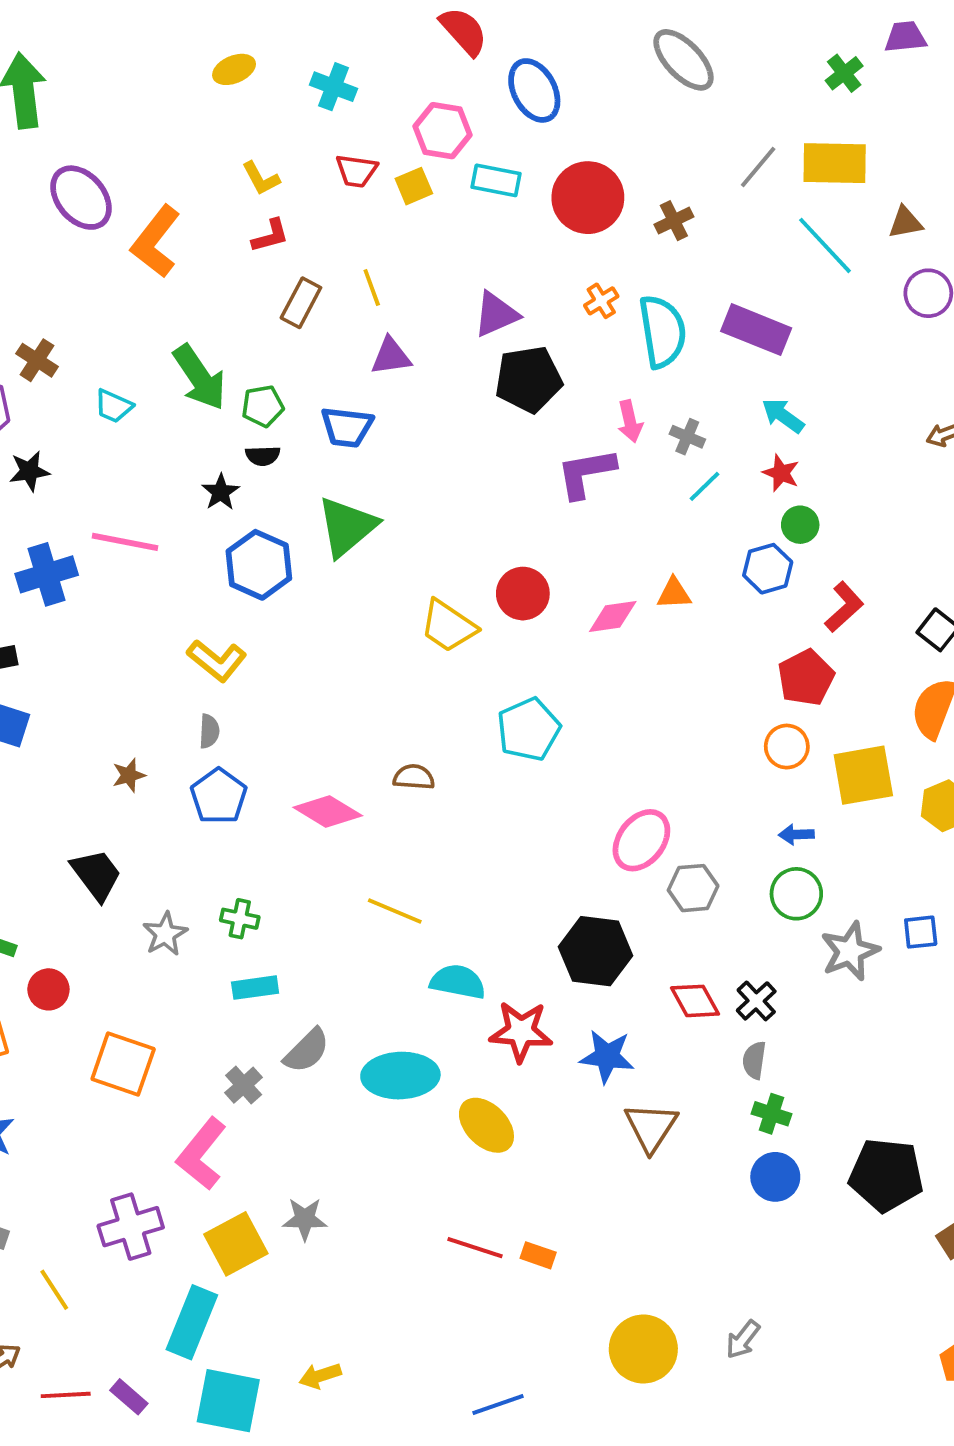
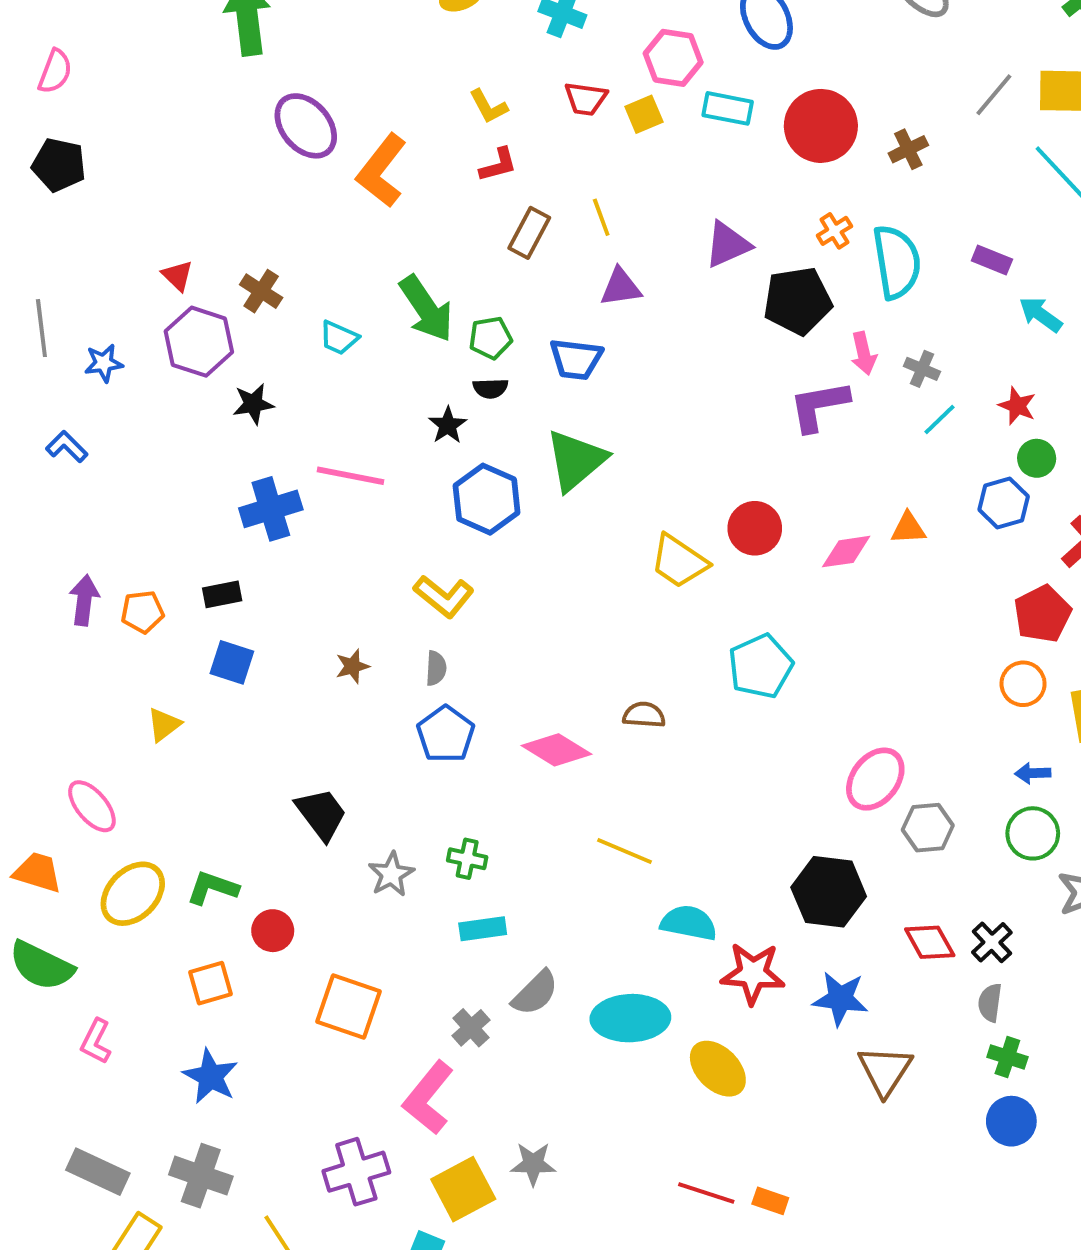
purple rectangle: (756, 330) -> (992, 260), size x0.6
black pentagon: (529, 379) -> (798, 301), moved
cyan arrow: (783, 416) -> (1041, 314), moved
brown star: (129, 775) -> (352, 666), moved

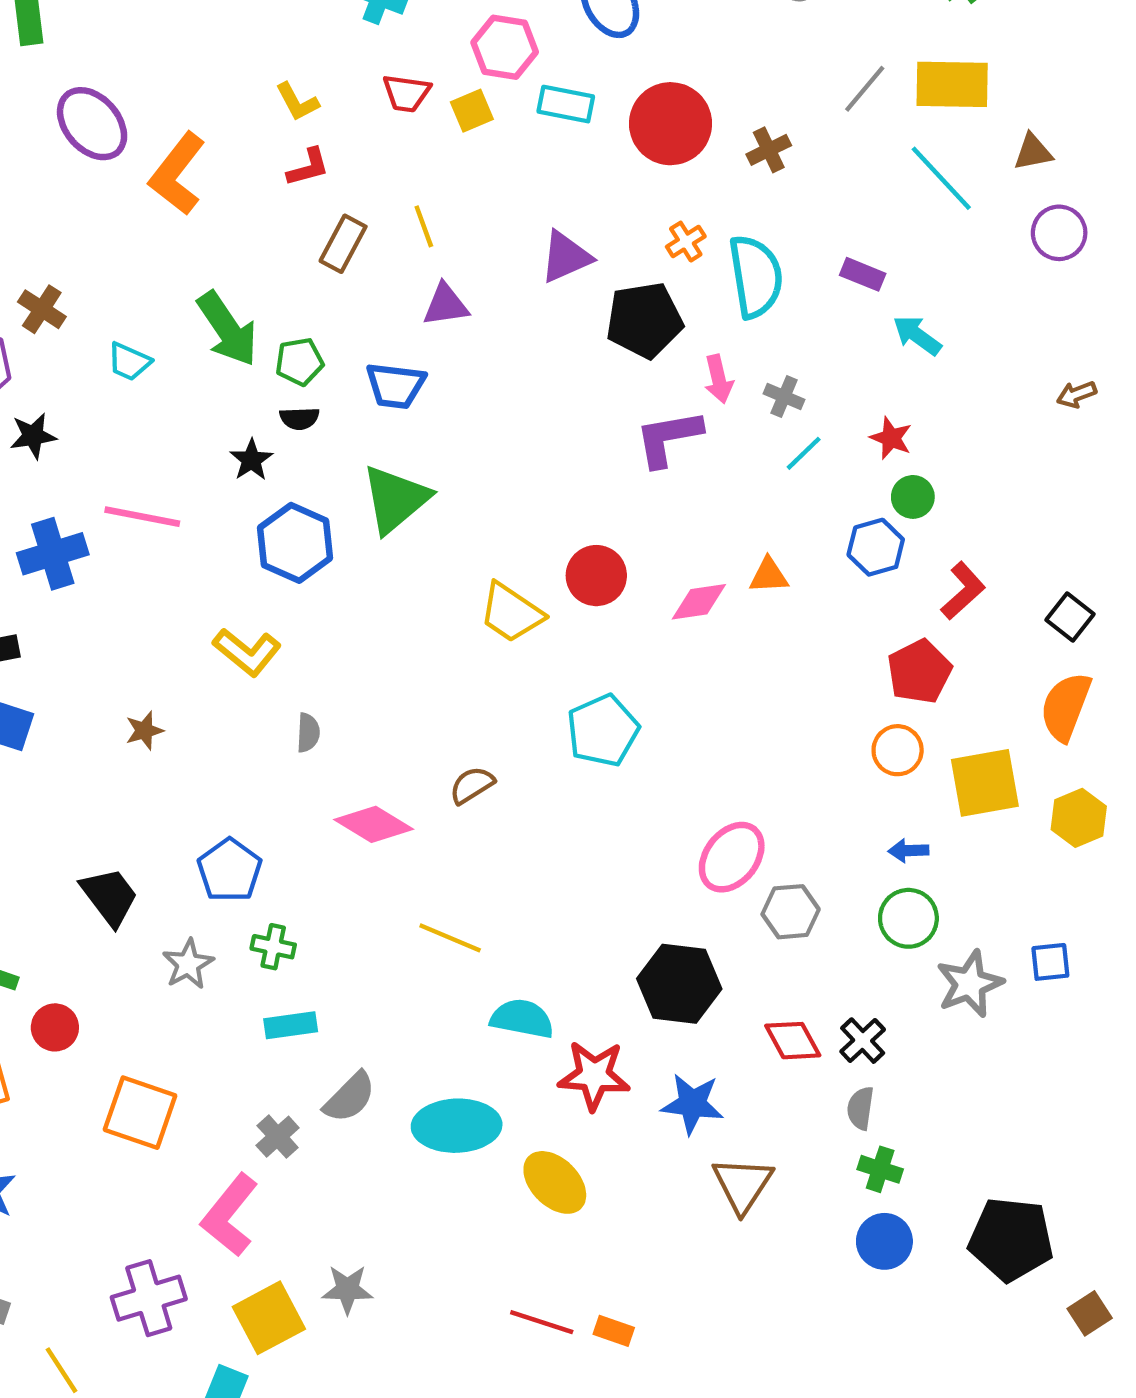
gray semicircle: (436, 668) -> (308, 733), moved
brown semicircle: (644, 715) -> (472, 785), turned -36
blue pentagon: (446, 734) -> (230, 870), moved

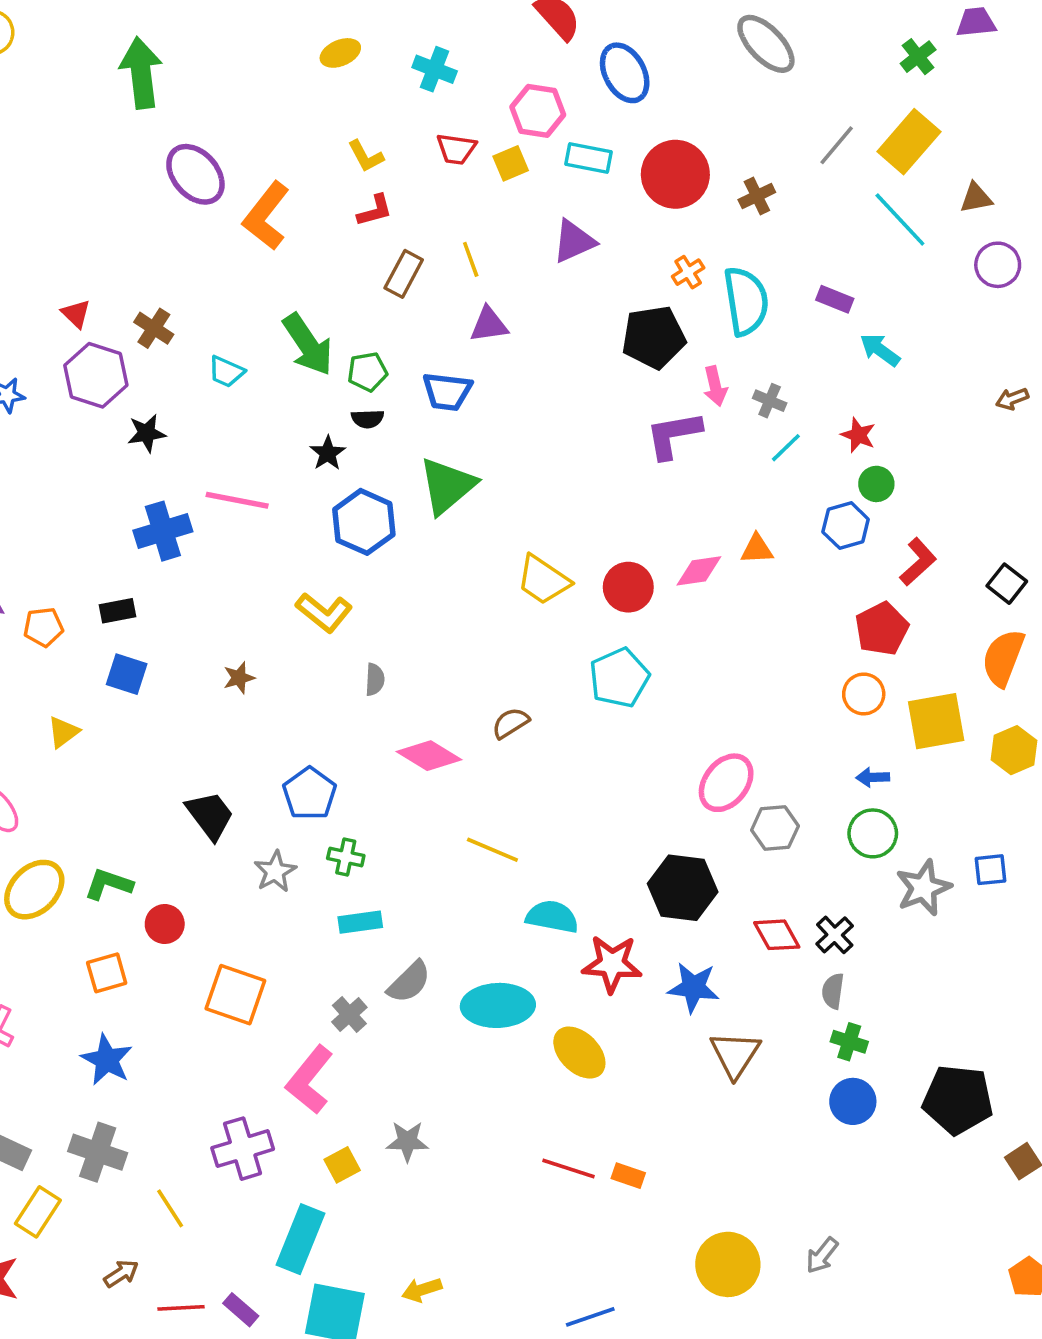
yellow rectangle: (952, 84) -> (909, 142), turned -50
purple triangle: (566, 257) -> (574, 241), moved
red circle: (596, 576) -> (628, 587), moved
yellow square: (269, 1318) -> (342, 1165), size x0.6

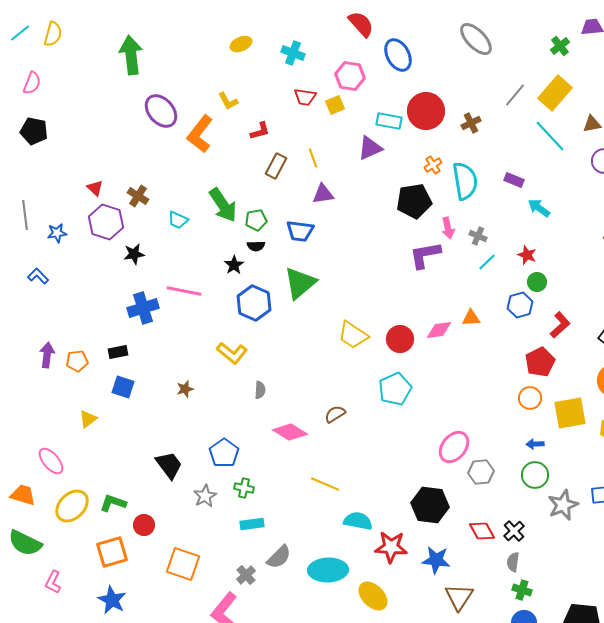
yellow L-shape: (366, 156) -> (228, 101), moved
cyan rectangle: (588, 158) -> (389, 121), moved
orange square: (107, 973) -> (112, 552), size x1.4

